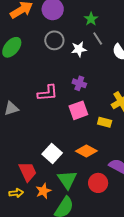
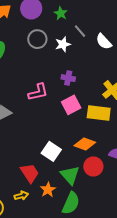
green star: (91, 19) -> (61, 13), moved
yellow rectangle: (105, 122) -> (99, 113), size x1.6
red circle: (98, 183) -> (93, 166), moved

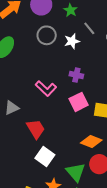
pink L-shape: (38, 92) -> (46, 88), turned 55
white square: (51, 151) -> (45, 156), moved
red trapezoid: (30, 173) -> (36, 129), moved

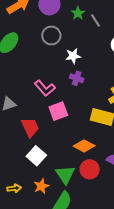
gray line: (89, 28) -> (95, 20), moved
white star: (72, 41) -> (73, 56), moved
pink square: (79, 102) -> (58, 111), moved

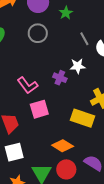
gray line: (95, 20) -> (84, 39), moved
white star: (73, 56) -> (78, 66), moved
white square: (36, 156) -> (14, 152), turned 30

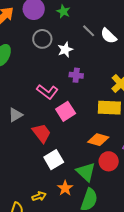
white star: (78, 66) -> (65, 50), moved

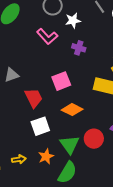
pink L-shape: (47, 92) -> (47, 36), moved
orange diamond: (98, 140) -> (72, 110), moved

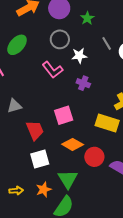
red circle: (94, 139) -> (94, 157), moved

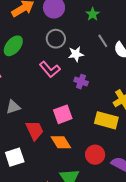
green star: (87, 18) -> (93, 14), moved
orange diamond: (73, 144) -> (61, 142), moved, turned 30
white square: (40, 159) -> (15, 157), moved

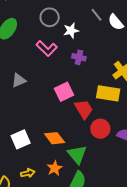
gray triangle: (13, 107) -> (19, 80), moved
red trapezoid: (35, 130) -> (84, 109), moved
orange diamond: (61, 142) -> (55, 138), moved

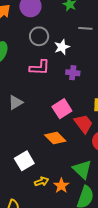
gray line: (97, 15) -> (85, 28), turned -40
pink L-shape: (47, 48) -> (40, 68), turned -35
orange diamond: (55, 138) -> (55, 138), moved
yellow arrow: (28, 173) -> (42, 182), moved

